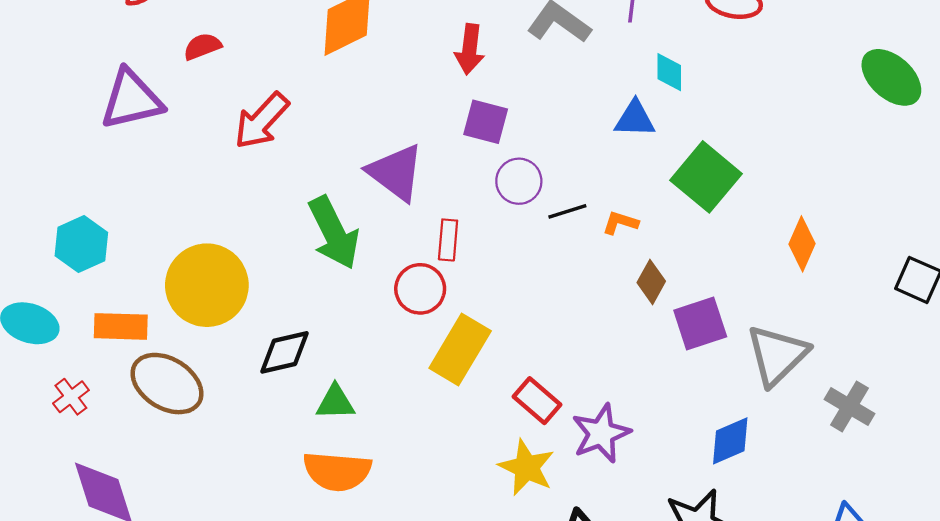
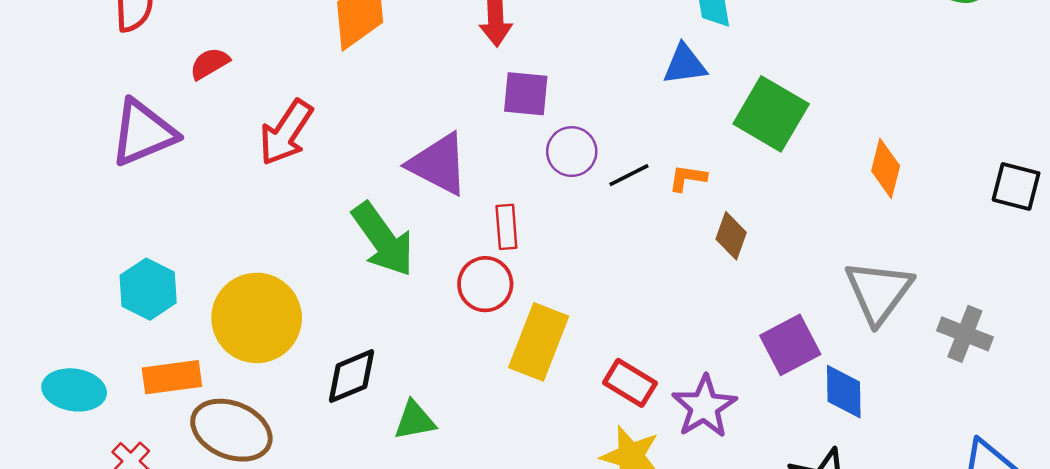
cyan hexagon: (81, 244) -> (148, 289), moved
purple square: (700, 324) -> (790, 345), moved
blue diamond: (730, 441) -> (844, 392), turned -58

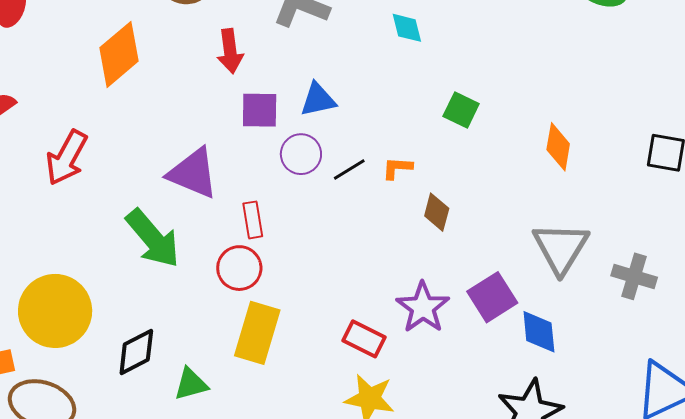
blue triangle: (685, 64) -> (318, 100), moved
green square: (771, 114) -> (461, 110), size x0.6
yellow rectangle: (539, 342) -> (257, 333), moved
purple star: (704, 407) -> (423, 307), moved

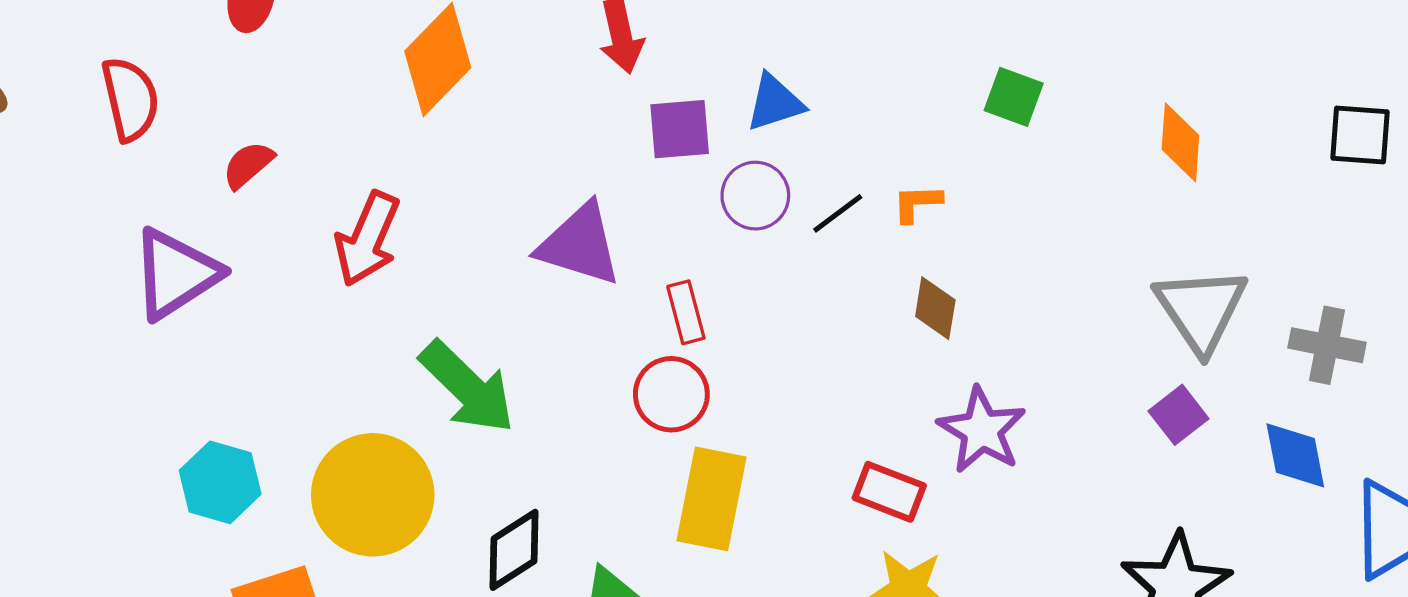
brown diamond: (437, 212) -> (935, 308), moved
green arrow: (153, 238) -> (467, 387), moved
purple square: (492, 297) -> (1178, 415), moved, size x0.7
blue diamond: (539, 332) -> (1295, 455), moved

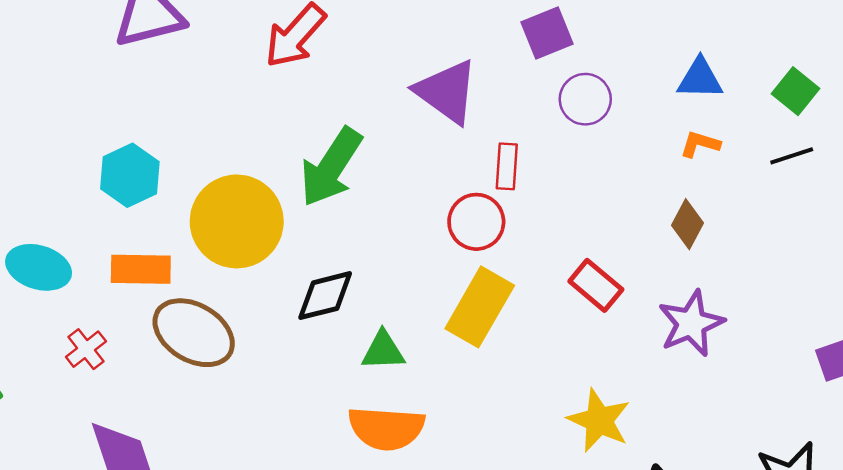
blue triangle: (775, 103) -> (700, 79), moved
purple square: (680, 129) -> (547, 33), turned -36
black line: (838, 213) -> (792, 156), moved
green arrow: (467, 387) -> (331, 167), turned 60
red rectangle: (889, 492) -> (596, 285), moved

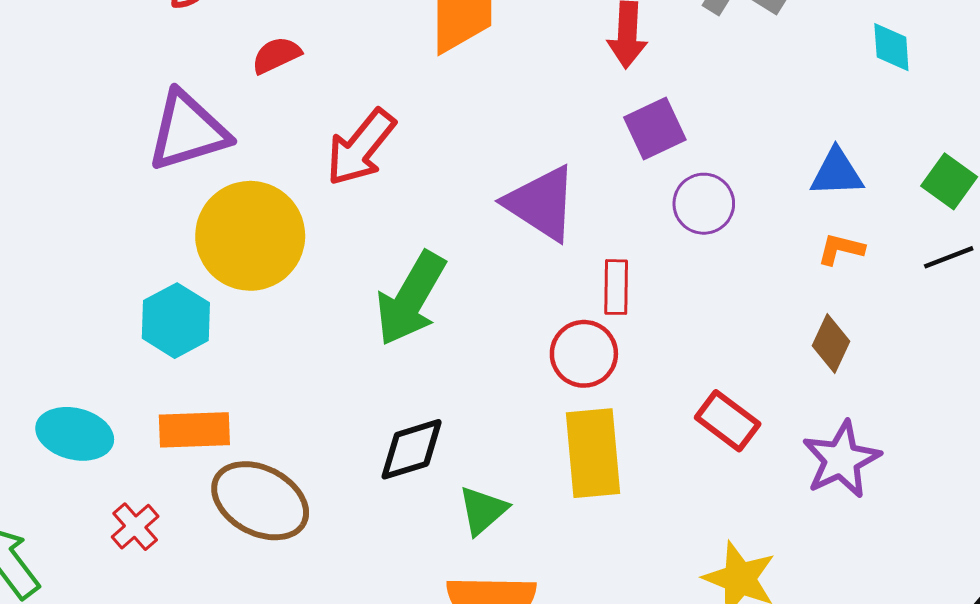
yellow circle: (237, 221) -> (250, 236), moved
yellow rectangle: (480, 307) -> (593, 453), turned -32
green triangle: (383, 351) -> (483, 510), turned -36

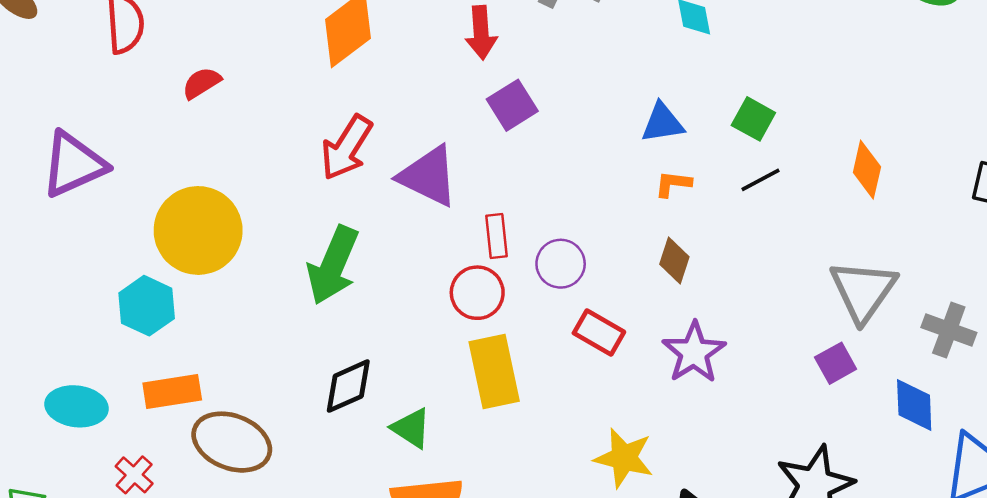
purple triangle: (188, 131) -> (74, 164), moved
red arrow: (361, 147) -> (346, 148), moved
purple circle: (704, 204) -> (561, 264), moved
green triangle: (483, 510) -> (411, 428), turned -39

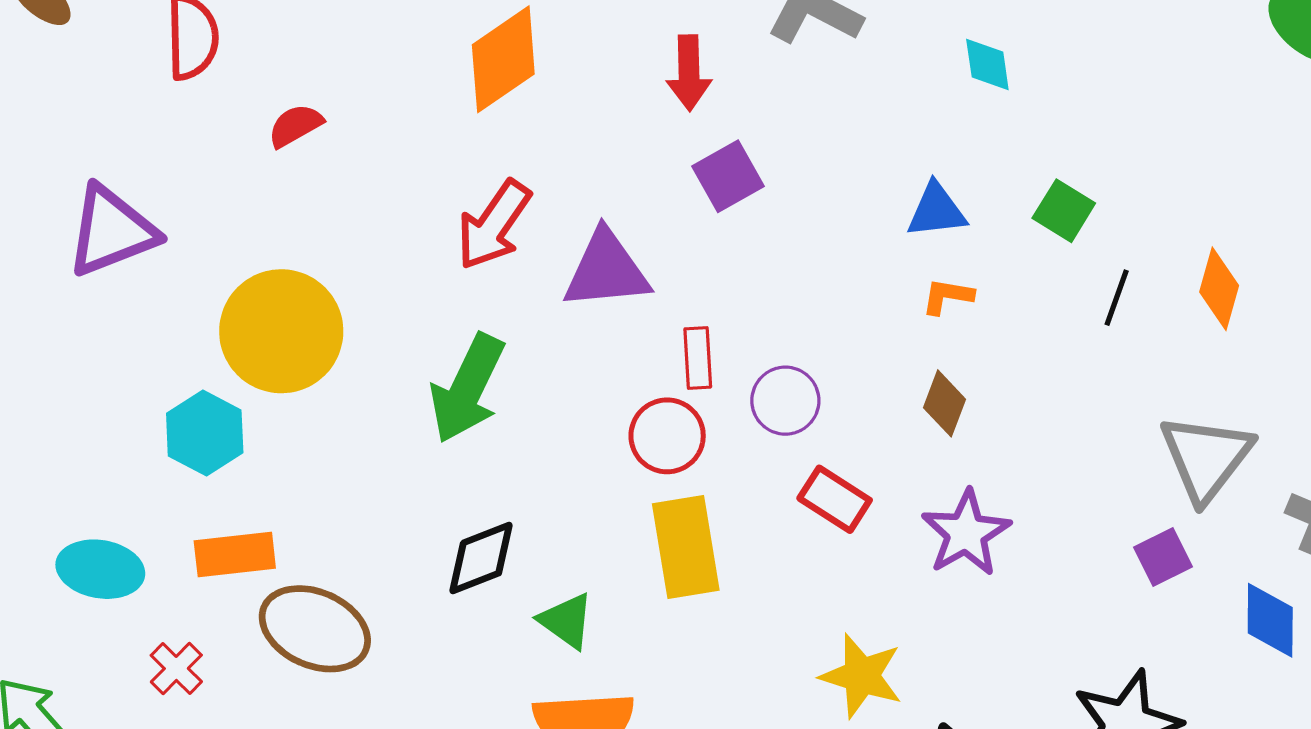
purple triangle: (428, 176) -> (606, 270), turned -34
black line: (760, 180) -> (1117, 298), moved, turned -45

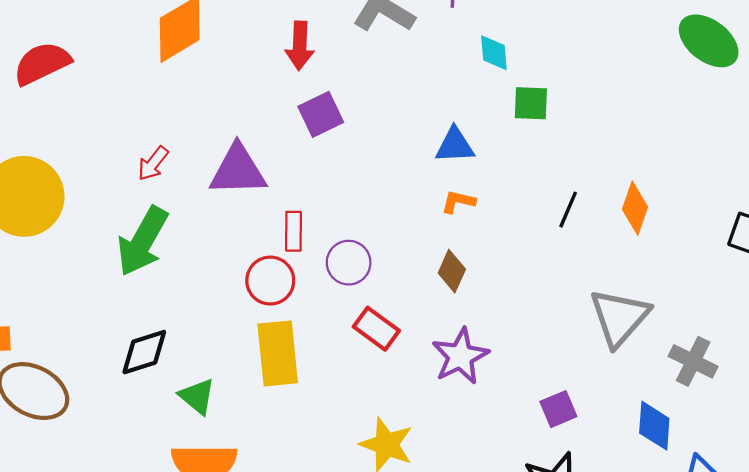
red semicircle: (295, 126) -> (42, 63), size x1.6
green square: (1064, 211) -> (531, 103), moved, turned -33
red arrow: (494, 225) -> (153, 163), moved, size x0.6
purple square: (1163, 557) -> (558, 409), moved

